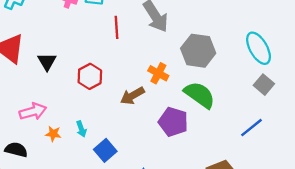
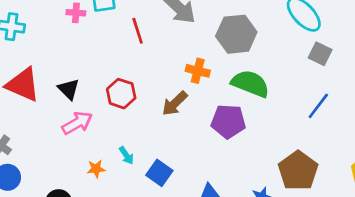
pink arrow: (33, 112) -> (77, 123), moved

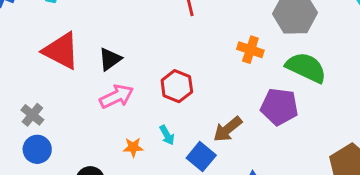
black triangle: (69, 89) -> (110, 59), turned 35
red hexagon: (121, 94) -> (177, 86), moved
brown arrow: (175, 103) -> (228, 129), moved

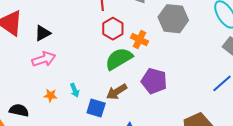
green semicircle: (306, 68) -> (119, 59), moved, turned -64
red hexagon: (177, 86) -> (113, 29), moved
blue square: (201, 157) -> (96, 108), turned -30

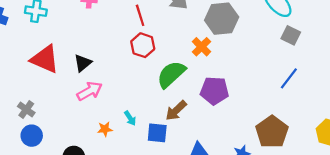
red hexagon: (113, 29) -> (143, 45), moved
orange cross: (139, 39) -> (201, 47), moved, turned 30

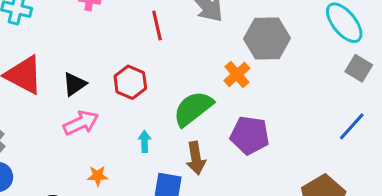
red hexagon: (143, 45) -> (130, 82), moved
brown arrow: (176, 111) -> (196, 158), turned -60
cyan arrow: (130, 118) -> (145, 141), moved, turned -152

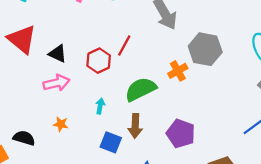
red line: (157, 25) -> (124, 45), moved, turned 30
black triangle: (74, 84) -> (58, 54), turned 48
purple pentagon: (250, 135) -> (181, 133), moved

